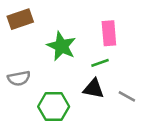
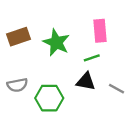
brown rectangle: (20, 19) -> (19, 37), moved
gray semicircle: (19, 78) -> (17, 85), moved

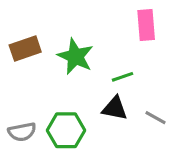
pink rectangle: (100, 31) -> (146, 25), moved
gray semicircle: (17, 85) -> (22, 132), moved

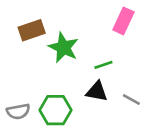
pink rectangle: (146, 25) -> (123, 21), turned 30
brown rectangle: (25, 49) -> (32, 30), moved

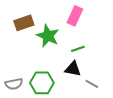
pink rectangle: (123, 21) -> (75, 16), moved
gray line: (131, 99) -> (92, 84), moved

